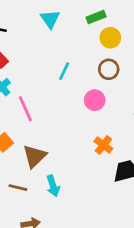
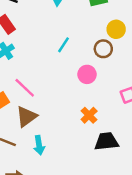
yellow circle: (110, 38) -> (116, 29), moved
pink line: (25, 109) -> (25, 88), moved, turned -30

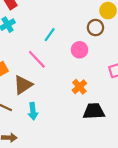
cyan line: (64, 45) -> (50, 35), moved
pink line: (25, 88) -> (37, 59), moved

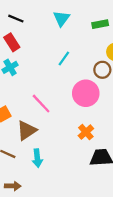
cyan line: (50, 35) -> (64, 59), moved
pink circle: (80, 50) -> (86, 93), size x1.5

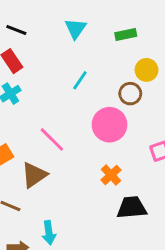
cyan arrow: (37, 158) -> (49, 233), moved

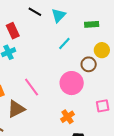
black line: (16, 30) -> (35, 12), moved
cyan line: (80, 80) -> (64, 43), moved

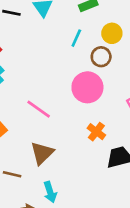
cyan line: (64, 43) -> (76, 38), moved
brown triangle: (16, 109) -> (42, 153), moved

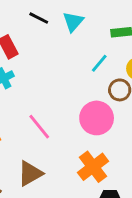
orange cross: (96, 132) -> (93, 167), size x1.5

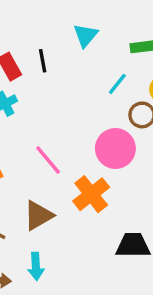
black line: (39, 18) -> (43, 61), moved, turned 54
orange cross: (93, 167) -> (91, 194), moved

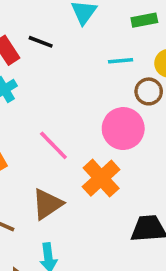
black line: (43, 61) -> (41, 42), turned -55
cyan line: (117, 84) -> (121, 61), turned 50

